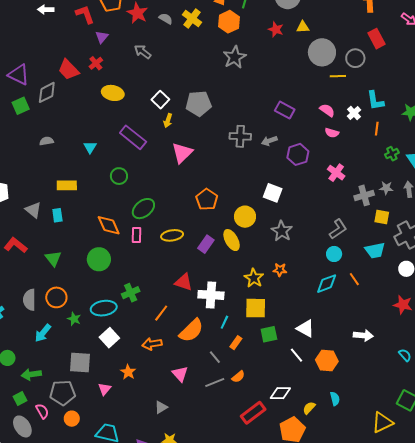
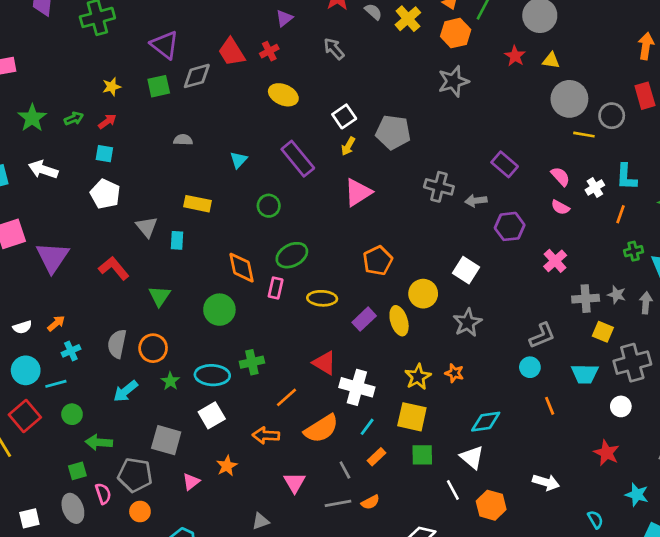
cyan diamond: (327, 284) -> (486, 422), moved

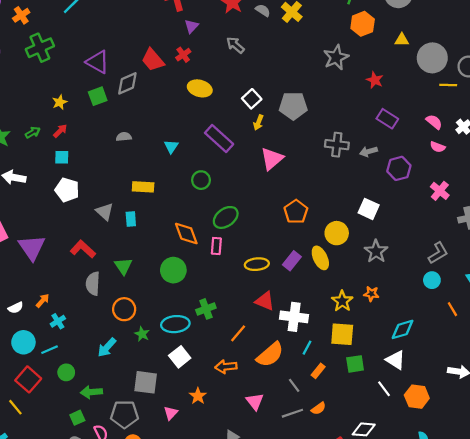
orange hexagon: (456, 33) -> (363, 24), moved
red star: (515, 56) -> (375, 80), moved
yellow triangle: (551, 60) -> (402, 40), moved
yellow ellipse: (322, 298) -> (257, 264), moved
gray semicircle: (117, 344) -> (93, 284), moved

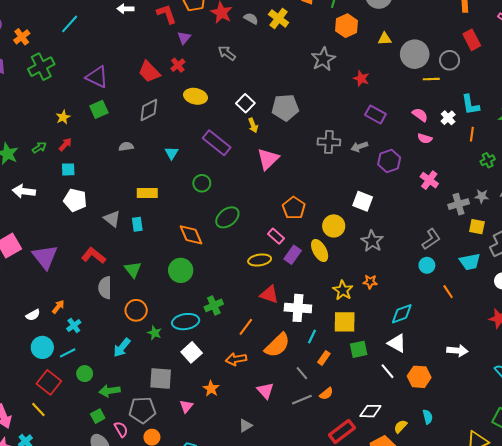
gray diamond: (127, 83) -> (149, 110), moved
yellow arrow: (258, 122) -> (253, 125), turned -40
pink rectangle: (216, 246) -> (276, 236), moved, turned -49

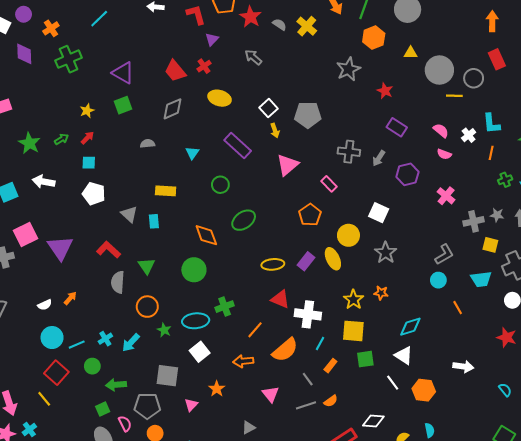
gray arrow: (359, 147) -> (379, 158), turned -42
pink rectangle: (276, 236) -> (329, 184), moved
cyan cross: (74, 325) -> (105, 339), moved

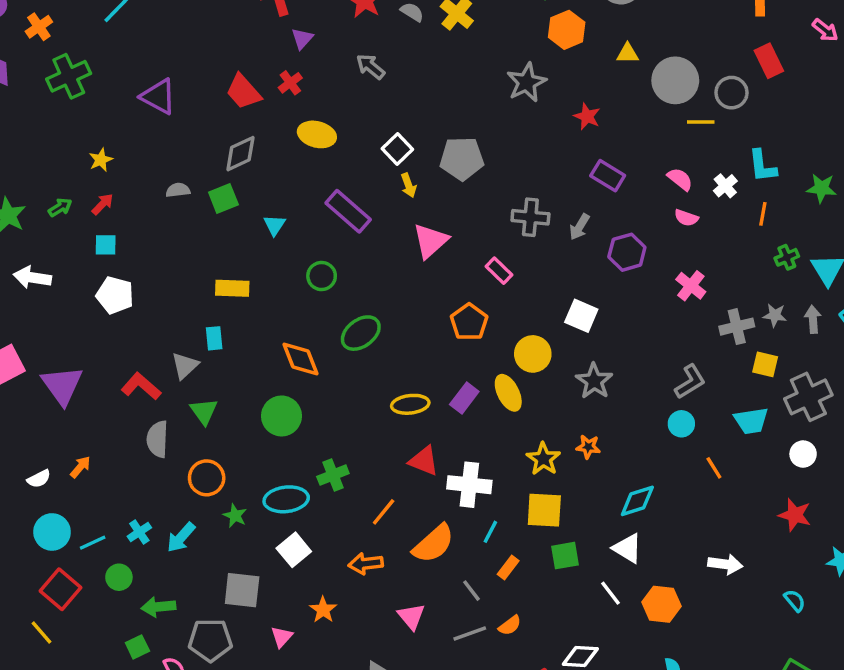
green square: (123, 105) -> (223, 199), moved
gray semicircle: (148, 144) -> (178, 190), moved
gray triangle: (129, 214) -> (185, 366), moved, turned 36

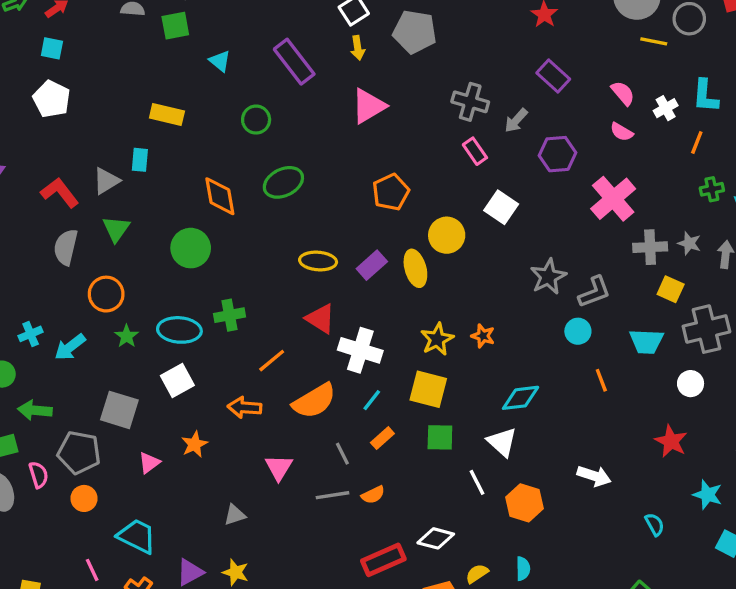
cyan triangle: (274, 225) -> (220, 61), turned -35
pink rectangle: (499, 271) -> (475, 151), moved
pink cross: (691, 286) -> (613, 199), size x1.5
gray star: (594, 381) -> (548, 277), moved

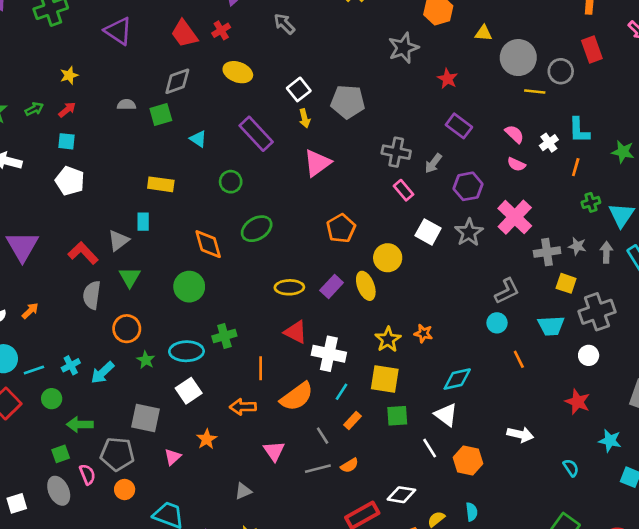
gray star: (548, 277) -> (469, 232), moved
orange line: (272, 361) -> (261, 368), turned -45

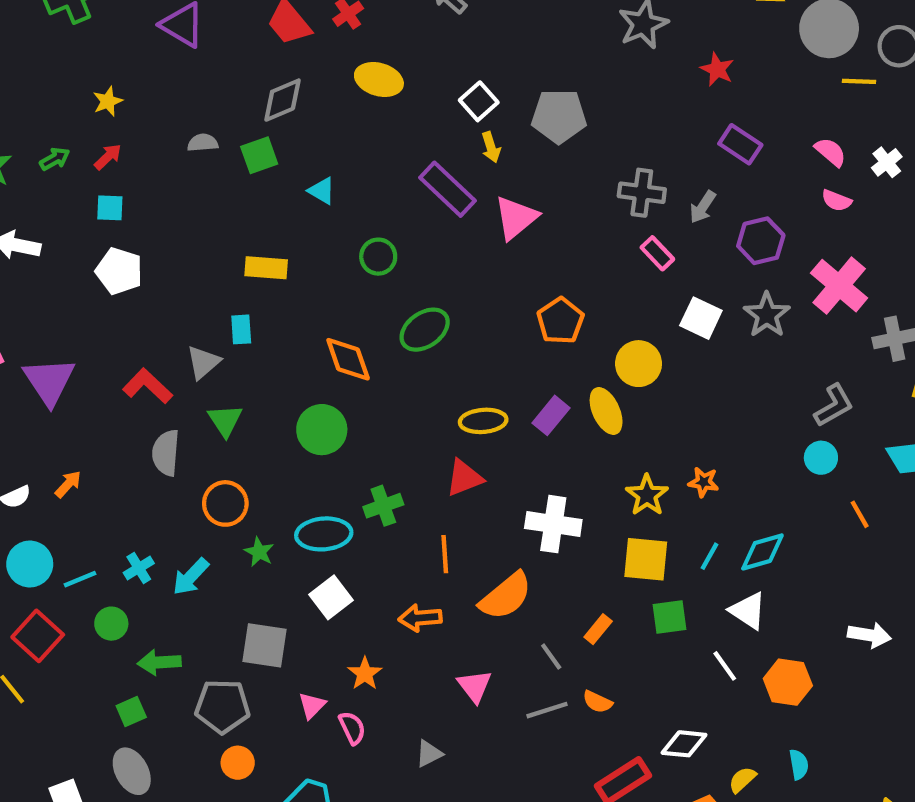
purple rectangle: (256, 134) -> (447, 189), moved
red triangle: (296, 332) -> (464, 478), moved, turned -45
cyan line: (341, 392) -> (709, 556), moved
orange semicircle: (349, 465) -> (597, 702), turned 60
pink semicircle: (87, 474) -> (352, 728), moved

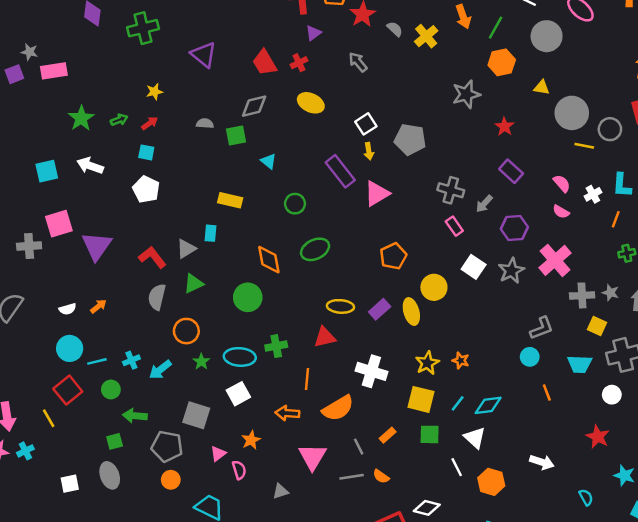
green triangle: (225, 420) -> (193, 284), turned 30
pink triangle: (475, 686) -> (312, 457), size x1.4

